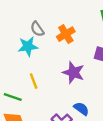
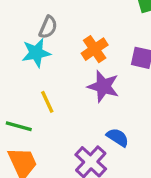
gray semicircle: (37, 29) -> (48, 27), turned -119
orange cross: (66, 34) -> (95, 49), moved

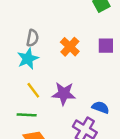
purple star: (103, 86) -> (64, 94), moved
yellow line: (47, 102) -> (33, 90), moved

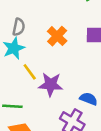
yellow line: (33, 90) -> (30, 72), moved

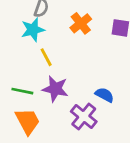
purple star: (51, 85) -> (55, 89), moved

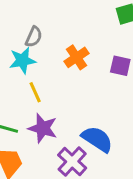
blue semicircle: (105, 95) -> (97, 139), size x1.5

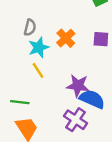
cyan star: (22, 60) -> (39, 47), moved
purple star: (43, 128) -> (78, 86), moved

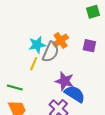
gray semicircle: (30, 28) -> (51, 52), moved, size x1.5
yellow line: (38, 70) -> (34, 64), turned 48

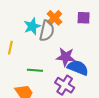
yellow line: (34, 64) -> (10, 48), moved
green line: (15, 87) -> (35, 70), moved

